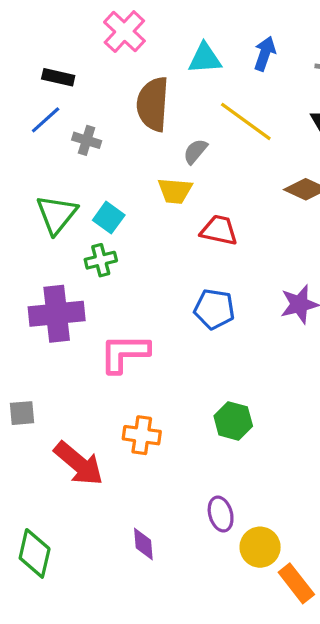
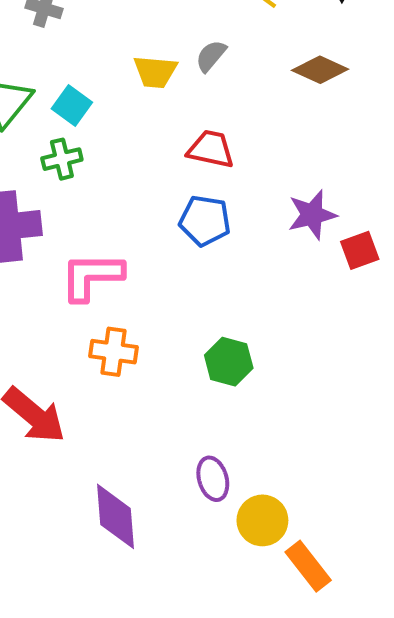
gray semicircle: (195, 151) -> (211, 56), moved
red trapezoid: (219, 230) -> (211, 149), moved
orange cross: (142, 435) -> (114, 352), moved
purple diamond: (143, 544) -> (116, 516), size x1.6

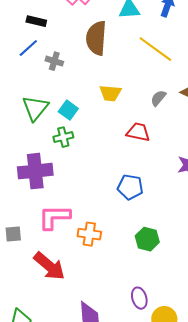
gray semicircle: (211, 56) -> (158, 98), moved
blue pentagon: (205, 221) -> (130, 187), moved
pink L-shape: (92, 276) -> (54, 217), moved

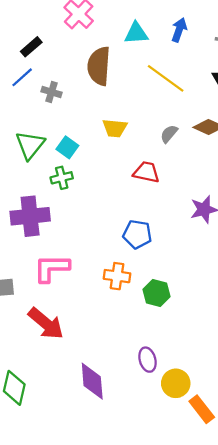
black rectangle: (36, 21) -> (31, 47), turned -54
orange cross: (89, 234) -> (117, 276), moved

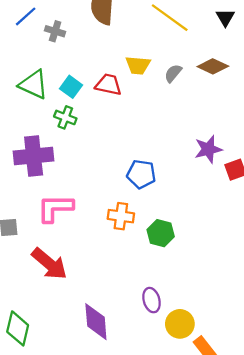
yellow trapezoid: (115, 128) -> (138, 65), moved
green triangle: (30, 145) -> (34, 85), turned -44
red trapezoid: (146, 172) -> (108, 85), moved
green cross: (62, 178) -> (65, 117), turned 35

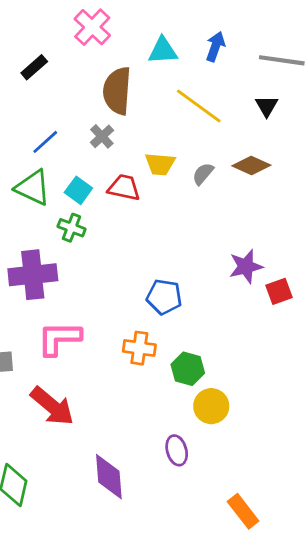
blue line: (26, 16) -> (45, 142), moved
gray cross: (55, 31) -> (102, 136), moved, turned 30
yellow circle: (180, 324) -> (211, 406), moved

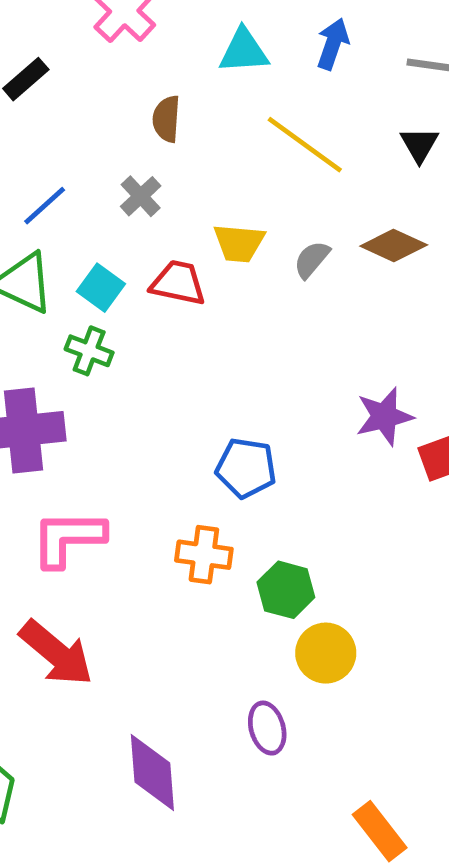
brown semicircle: (117, 91) -> (166, 119), size x0.6

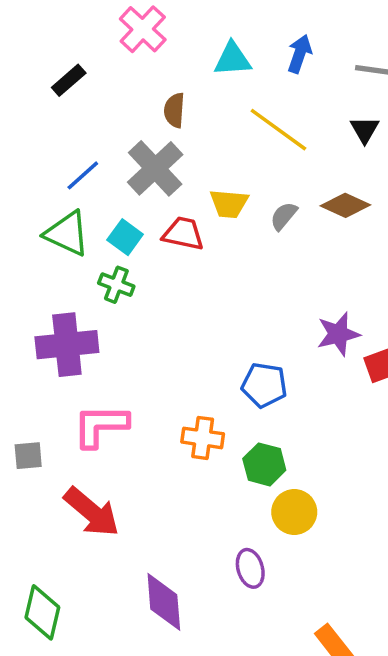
gray cross: (141, 196) -> (155, 168), size x1.8
blue pentagon: (246, 468) -> (264, 385), moved

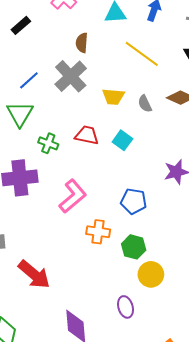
gray semicircle: (284, 216) -> (145, 104), turned -66
green triangle: (67, 234) -> (20, 114), turned 36
red trapezoid: (183, 234) -> (87, 135), moved
cyan square: (125, 237) -> (122, 140), moved
pink L-shape: (100, 426) -> (73, 196), moved, turned 140

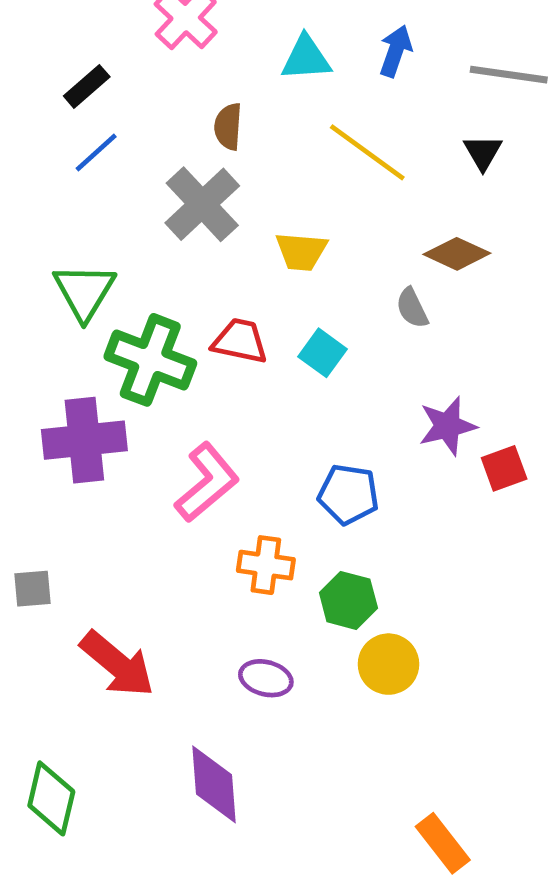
blue line: (29, 80) -> (96, 152), moved
gray semicircle: (145, 104) -> (412, 308), moved
green cross: (48, 143) -> (150, 360), size x1.8
purple ellipse: (126, 307) -> (266, 678), moved, turned -60

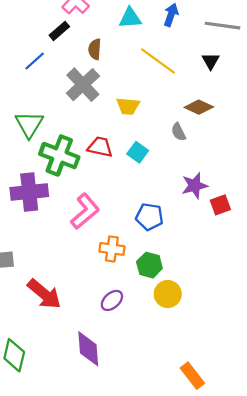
black rectangle: (87, 86) -> (59, 31), moved
purple ellipse: (266, 678) -> (112, 300), turned -55

